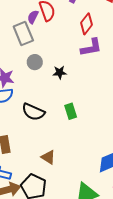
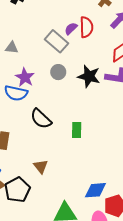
gray rectangle: (23, 33) -> (57, 41), turned -45
black star: (60, 72) -> (89, 76), moved, size x1.6

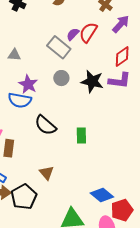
red semicircle: (86, 27) -> (88, 32), turned -145
blue diamond: (95, 190) -> (102, 195), turned 45

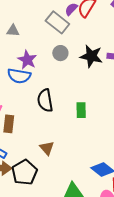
black semicircle: (45, 125) -> (45, 100), turned 40

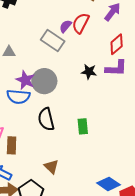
gray circle: (60, 53) -> (44, 81), moved, size x1.6
black star: (91, 56) -> (89, 72), size x0.7

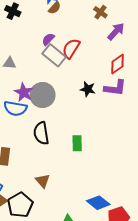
red semicircle: (81, 23) -> (71, 48), moved
purple semicircle: (65, 26) -> (48, 39), moved

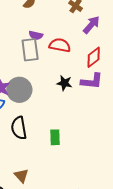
purple semicircle: (48, 39) -> (36, 35), moved, turned -120
red semicircle: (71, 48) -> (60, 45), moved, turned 70
gray rectangle: (54, 55) -> (30, 50), turned 45

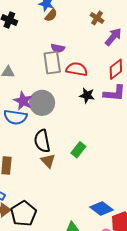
red semicircle: (60, 45) -> (77, 69), moved
green rectangle: (55, 137) -> (78, 150), turned 42
brown triangle: (21, 176) -> (48, 161), moved

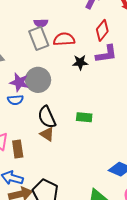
blue semicircle: (15, 117) -> (15, 100), size x0.7
green rectangle: (78, 150) -> (84, 117), turned 70
brown triangle: (48, 161) -> (47, 134), moved

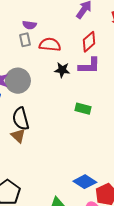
gray rectangle: (39, 38) -> (25, 40), size x0.6
green rectangle: (84, 117) -> (83, 109), moved

